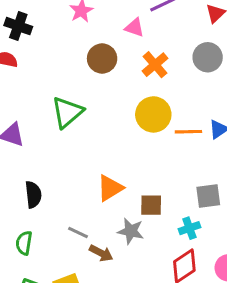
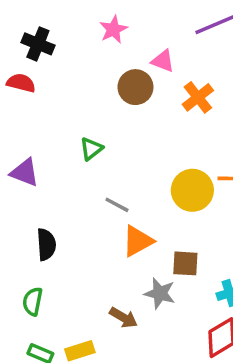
pink triangle: (134, 28) -> (163, 61), moved
green triangle: (67, 112) -> (91, 149), size x0.6
yellow circle: (153, 114) -> (192, 190), moved
gray line: (78, 233) -> (117, 205), moved

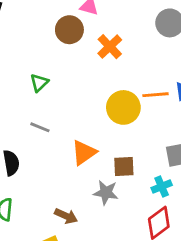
orange cross: (198, 97) -> (110, 47), moved
gray line: (117, 205) -> (40, 127), moved
brown arrow: (123, 318) -> (66, 216), moved

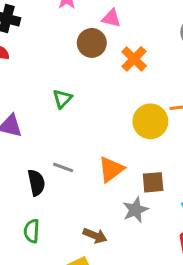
gray line: (40, 127) -> (63, 167), moved
gray star: (106, 193) -> (135, 210), turned -30

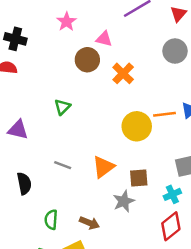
black semicircle: (36, 183) -> (24, 183), moved
green semicircle: (32, 231) -> (51, 220), moved

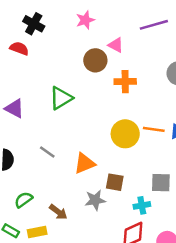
orange cross: (123, 73) -> (125, 82), turned 30
green triangle: (62, 107) -> (61, 98), size x1.5
green semicircle: (51, 220) -> (24, 200), turned 36

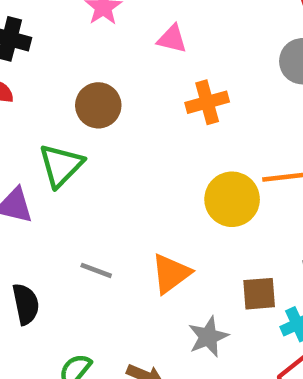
brown circle: (95, 60) -> (98, 105), moved
green triangle: (61, 98) -> (61, 165), moved
brown square: (115, 182) -> (259, 294), moved

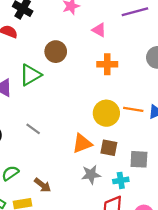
orange triangle: (171, 274) -> (82, 144), moved
brown square: (259, 294) -> (109, 148), moved
gray star: (208, 337) -> (91, 175), moved

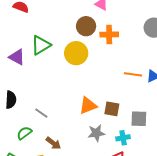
brown circle: (56, 52) -> (86, 26), moved
yellow circle: (106, 113) -> (76, 53), moved
gray line: (33, 129) -> (41, 113), moved

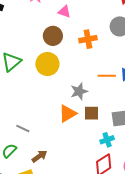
orange cross: (109, 35) -> (88, 39), moved
gray star: (96, 133) -> (79, 91), moved
brown arrow: (53, 143) -> (39, 156), turned -63

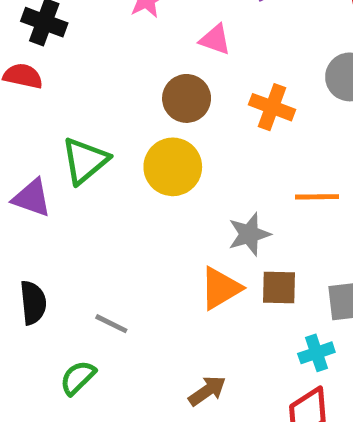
orange cross: (88, 39) -> (272, 107), turned 30
brown arrow: (39, 156) -> (207, 391), moved

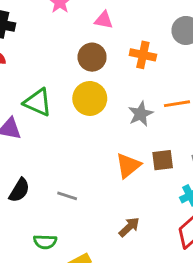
green triangle: (85, 161) -> (38, 102), turned -48
gray star: (249, 234) -> (141, 114), moved
black semicircle: (33, 303) -> (19, 190), turned 45
green semicircle: (78, 378) -> (45, 242), moved, turned -125

